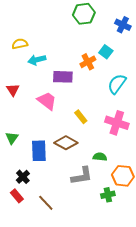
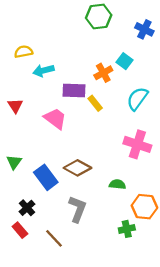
yellow rectangle: (81, 117) -> (95, 103), moved
blue rectangle: (39, 151) -> (46, 177), turned -35
gray L-shape: (82, 176) -> (77, 209), moved, turned -60

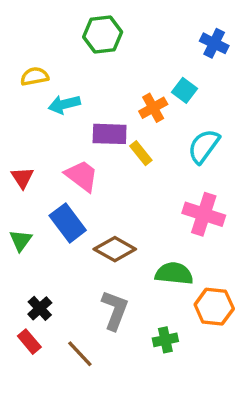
green hexagon: (99, 16) -> (103, 35), moved
red triangle: (15, 106) -> (22, 178), moved
blue rectangle: (46, 177) -> (68, 223), moved
green semicircle: (117, 184) -> (174, 274), size x1.5
green cross: (127, 229) -> (165, 340), moved

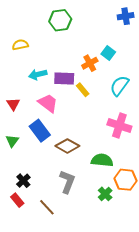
blue cross: (214, 43) -> (126, 16), moved, turned -35
cyan arrow: (64, 104) -> (38, 74), moved
green cross: (165, 340) -> (105, 194), moved, turned -32

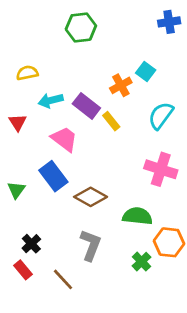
yellow semicircle: (20, 45) -> (27, 73), moved
purple rectangle: (64, 78) -> (86, 106), turned 36
red triangle: (13, 104) -> (18, 122), moved

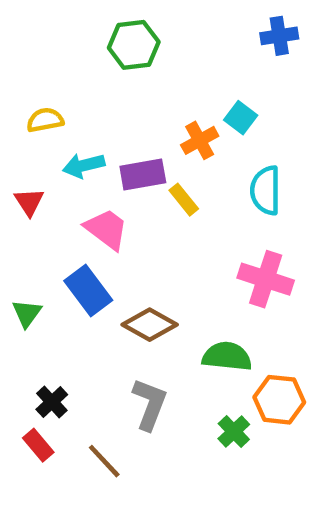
purple rectangle: (86, 106) -> (143, 175), turned -48
cyan semicircle: (161, 116) -> (266, 190), turned -36

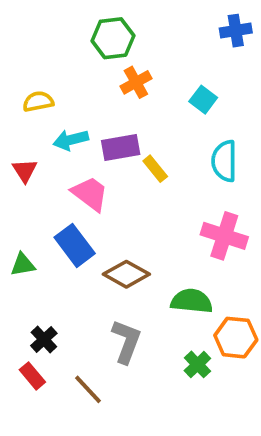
orange cross: (200, 140) -> (136, 82), moved
green triangle: (27, 313) -> (23, 265), turned 44

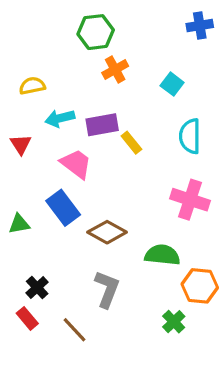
green cross: (197, 364) -> (174, 322), moved

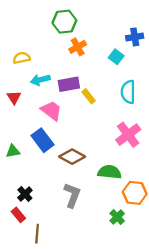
blue cross: (200, 26) -> (135, 37), moved
pink cross: (190, 200) -> (128, 135), turned 35
brown line: (74, 330) -> (37, 234), moved, turned 48

